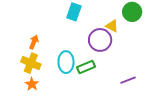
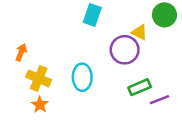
orange arrow: (34, 42) -> (21, 52), moved
green rectangle: (86, 67) -> (140, 87), moved

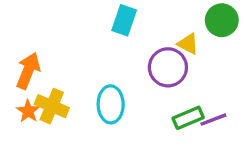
orange arrow: (21, 52) -> (28, 71), size x1.5
purple line: (159, 100) -> (213, 120), moved
orange star: (40, 105) -> (28, 111), moved

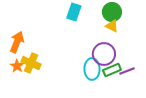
green circle: (222, 20) -> (112, 12), moved
purple circle: (168, 67) -> (104, 54), moved
cyan ellipse: (111, 104) -> (92, 69), moved

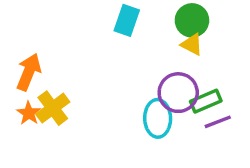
yellow cross: (31, 63) -> (53, 108), turned 30
green rectangle: (112, 70) -> (206, 101), moved

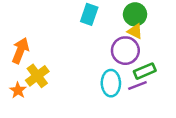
purple circle: (178, 93) -> (125, 51), moved
orange star: (29, 113) -> (18, 90), moved
purple line: (218, 122) -> (137, 86), moved

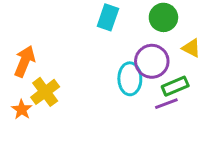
yellow triangle: (135, 31) -> (191, 48), moved
cyan ellipse: (111, 83) -> (130, 79), moved

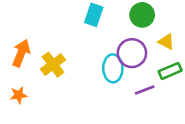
green rectangle: (175, 86) -> (170, 71), moved
yellow cross: (45, 92) -> (53, 65), moved
orange star: (22, 110) -> (19, 95), turned 30

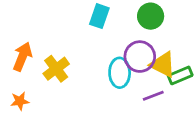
yellow triangle: (166, 42) -> (163, 65), moved, size x1.5

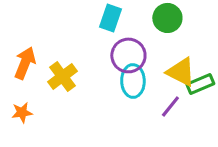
purple circle: (140, 57) -> (128, 55), moved
purple line: (153, 96) -> (170, 107), turned -30

